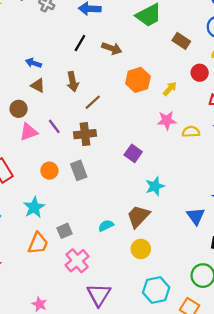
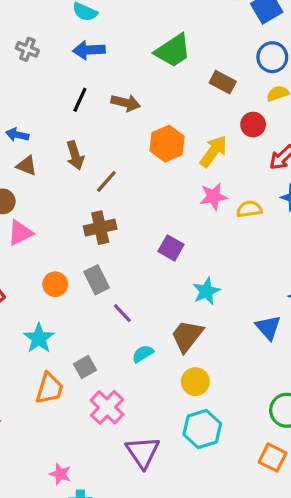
yellow arrow: (170, 89) -> (213, 151), size x1.5
purple line: (54, 126) -> (122, 313), moved
cyan hexagon: (156, 290) -> (202, 429), moved

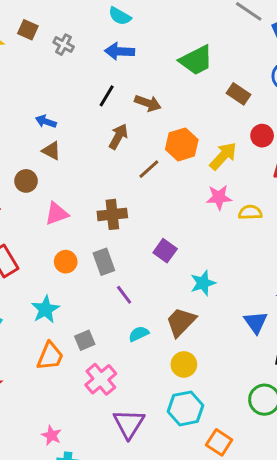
brown arrow: (75, 155) -> (118, 136), moved, turned -140
brown line: (106, 181) -> (149, 169), moved
pink triangle: (20, 233) -> (57, 214), moved
purple square: (171, 248) -> (165, 251), moved
orange square: (273, 458) -> (219, 442), moved

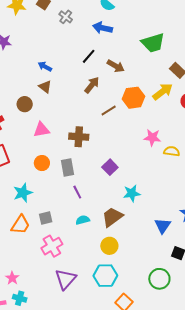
yellow arrow: (223, 156) -> (163, 92), moved

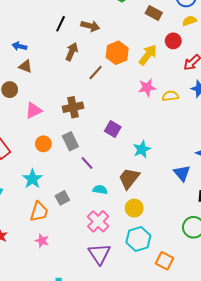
yellow arrow: (163, 92) -> (148, 55), moved
cyan semicircle: (83, 220) -> (100, 190), turned 40
pink cross: (52, 246) -> (98, 221), moved
pink star: (12, 278) -> (42, 241), moved

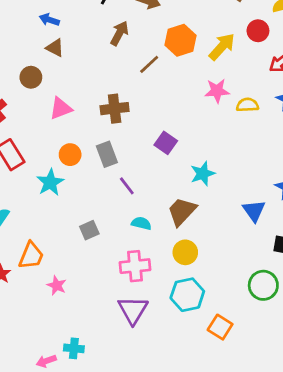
cyan star: (32, 179) -> (50, 182), moved
orange trapezoid: (39, 212) -> (31, 256), moved
pink cross: (98, 221) -> (135, 266), turned 35

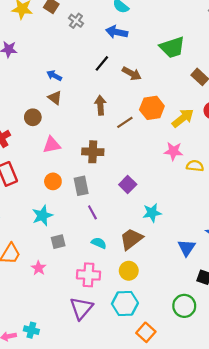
brown arrow: (119, 33) -> (100, 105), moved, turned -42
cyan star: (50, 182) -> (42, 216), moved
pink star: (57, 286) -> (39, 268), moved

